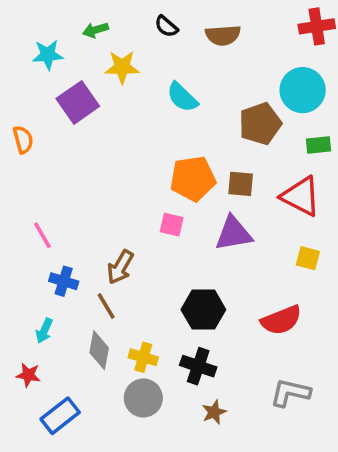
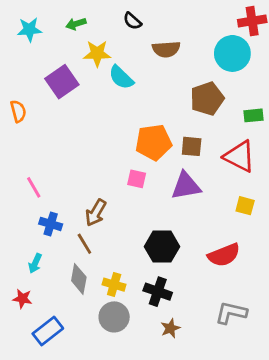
brown semicircle: (223, 35) -> (166, 49), moved
cyan star: (48, 55) -> (29, 30), moved
cyan circle: (303, 90) -> (232, 53), moved
cyan semicircle: (182, 97) -> (121, 77), moved

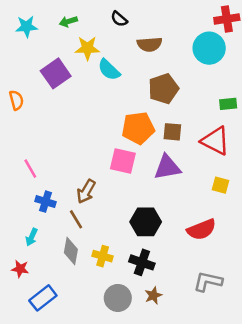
brown pentagon: (207, 99) -> (163, 89), moved
pink square: (137, 179) -> (123, 161), size x1.5
gray circle: (114, 317) -> (118, 298), moved

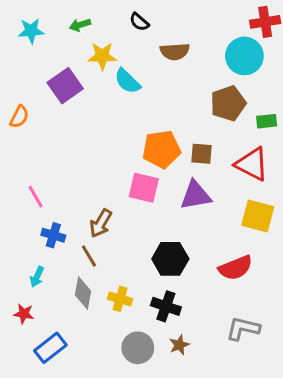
brown pentagon: (163, 89) -> (228, 103), moved
orange semicircle: (16, 100) -> (19, 117), turned 42
yellow square: (221, 185) -> (258, 216), size x1.6

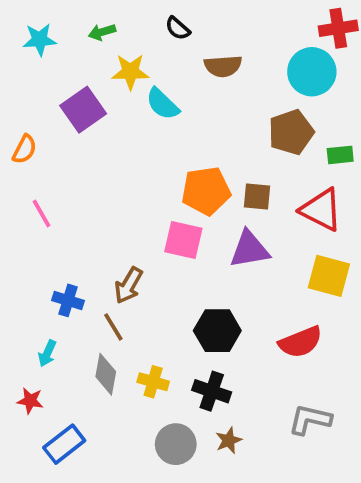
pink line: (36, 197) -> (42, 214), moved

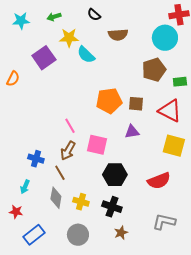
pink line: (42, 214) -> (70, 126), moved
pink square: (183, 240) -> (97, 145), moved
purple triangle: (249, 249) -> (132, 132), size x0.7
gray circle: (176, 444) -> (78, 235), moved

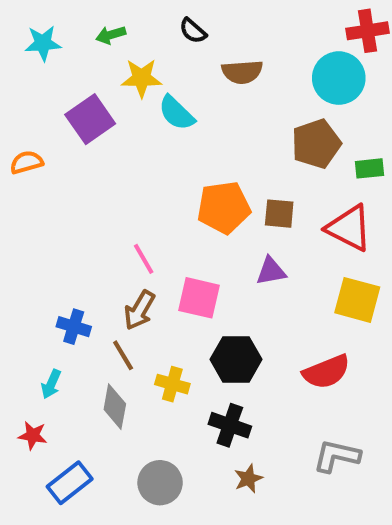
orange semicircle: (13, 79) -> (27, 162), turned -133
yellow cross: (81, 202) -> (172, 384), moved

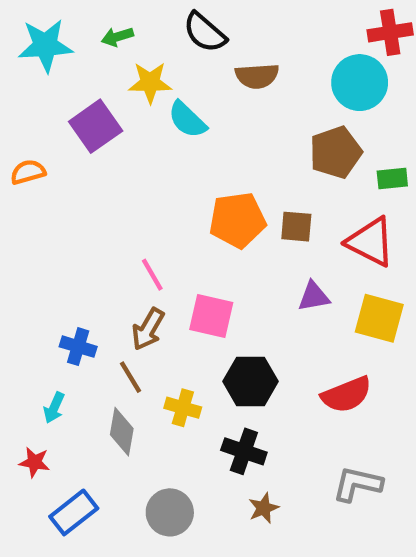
black semicircle: (193, 31) -> (205, 32), size x1.5
cyan star: (43, 43) -> (45, 45), size x1.4
purple triangle: (271, 271) -> (314, 296), moved

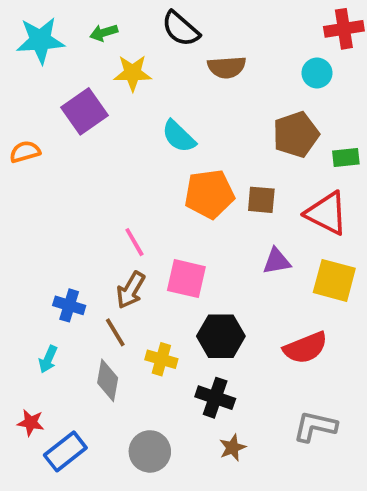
cyan circle: (360, 83) -> (317, 73), size x0.6
cyan semicircle: (187, 120) -> (179, 136), moved
red star: (34, 462) -> (31, 423), moved

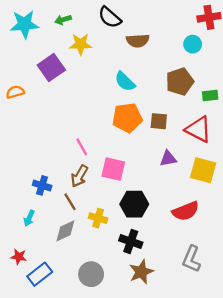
cyan semicircle: (179, 136) -> (125, 82), moved
gray diamond: (108, 380) -> (65, 231), turned 55
gray L-shape: (315, 426) -> (191, 259), turned -80
brown star: (232, 448) -> (141, 272), size x1.5

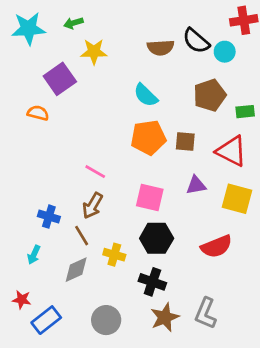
black semicircle: (110, 17) -> (196, 41), moved
orange semicircle: (15, 92) -> (38, 113), moved, turned 30
pink line: (82, 147) -> (95, 172), turned -30
pink square: (113, 169) -> (150, 197), moved
gray L-shape: (191, 259) -> (206, 313), moved

